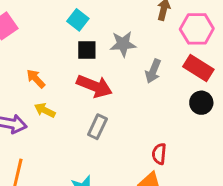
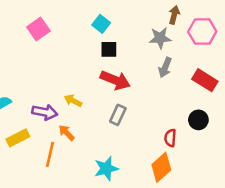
gray star: (123, 44) -> (160, 38), moved
red rectangle: (198, 68) -> (205, 80), moved
orange arrow: (36, 79) -> (67, 133), moved
black circle: (201, 103) -> (198, 120), moved

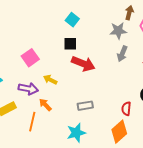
pink square: (38, 29) -> (30, 58), moved
black square: (109, 49) -> (70, 44), moved
gray rectangle: (118, 115) -> (85, 106), moved, turned 56

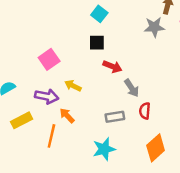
gray arrow: (122, 54) -> (132, 88), moved, turned -56
red arrow: (83, 64) -> (112, 67), size x0.7
red semicircle: (126, 109) -> (145, 111), moved

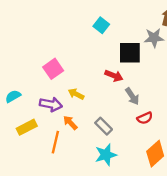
black square: (97, 43) -> (130, 53), moved, size x1.5
red semicircle: (145, 111) -> (145, 118), turned -119
gray rectangle: (115, 117) -> (104, 126), moved, turned 54

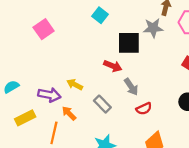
pink square: (53, 69) -> (44, 29), moved
gray rectangle: (104, 126) -> (102, 104), moved

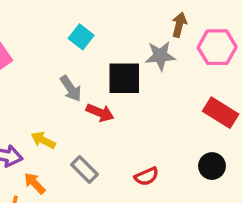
gray arrow: (131, 87) -> (71, 89), moved

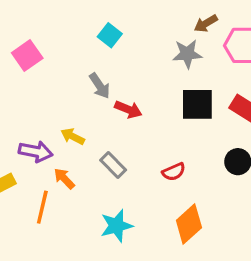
brown arrow: (179, 25) -> (206, 23), turned -135
black square: (124, 78) -> (197, 104), moved

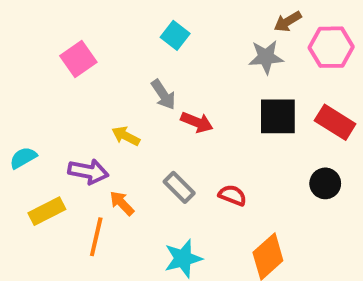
yellow arrow: (73, 136) -> (126, 136), moved
red semicircle: (174, 172) -> (232, 195), moved, turned -135

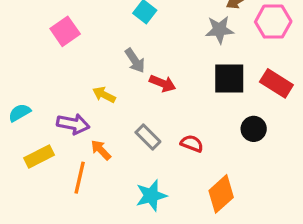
black circle: (325, 183) -> (254, 129), moved

